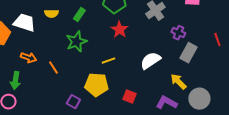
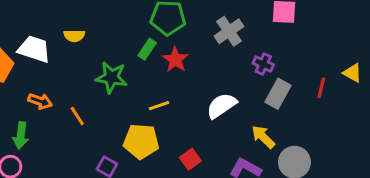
green rectangle: (79, 15) -> (147, 49), moved
red line: (217, 40) -> (321, 88), moved, turned 32
green star: (76, 42) -> (111, 77), turned 30
red square: (129, 97) -> (190, 159), turned 32

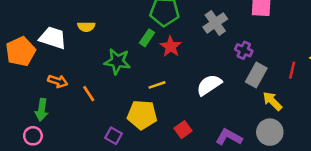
yellow arrow: (263, 137) -> (272, 101), moved

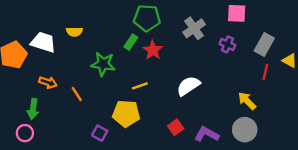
purple cross: (244, 50) -> (227, 44), moved
gray rectangle: (256, 75) -> (264, 44), moved
red square: (183, 130) -> (176, 127), moved

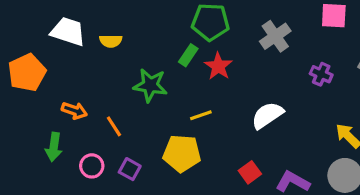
white trapezoid: (43, 42) -> (68, 31), moved
purple cross: (227, 44) -> (321, 74), moved
pink circle: (25, 133) -> (92, 166), moved
purple square: (100, 133) -> (130, 169), moved

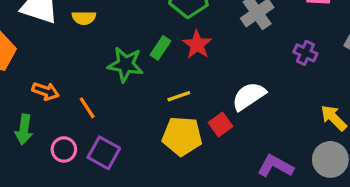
green rectangle: (188, 55) -> (160, 48), moved
yellow pentagon: (182, 153) -> (182, 136), moved
purple square: (130, 169) -> (104, 153), size x1.4
red square: (250, 172) -> (220, 124), moved

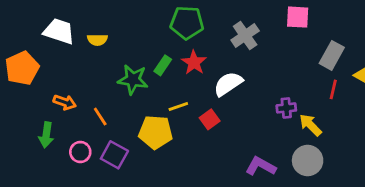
purple cross: (305, 53) -> (286, 108), moved, turned -30
white semicircle: (249, 96) -> (228, 84), moved
red square: (220, 124) -> (210, 119), moved
yellow pentagon: (182, 136) -> (156, 132), moved

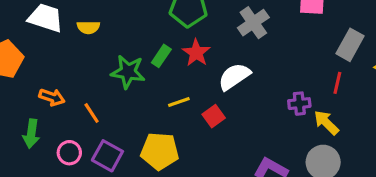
red line: (333, 89) -> (337, 83), moved
yellow pentagon: (156, 132) -> (160, 151), moved

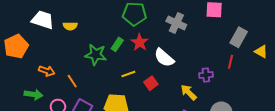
gray cross: (253, 23) -> (176, 23), turned -30
white semicircle: (234, 77) -> (164, 58), turned -105
yellow arrow: (326, 123) -> (189, 92), moved
green arrow: (31, 134) -> (33, 94), turned -90

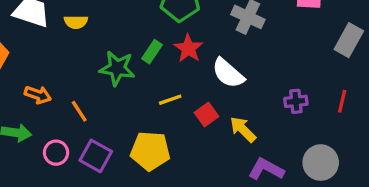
red line: (230, 62) -> (342, 101), moved
yellow arrow: (189, 92) -> (243, 129), moved

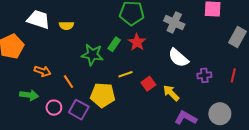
white semicircle: (228, 73) -> (178, 58), moved
yellow pentagon: (150, 151) -> (103, 95), moved

